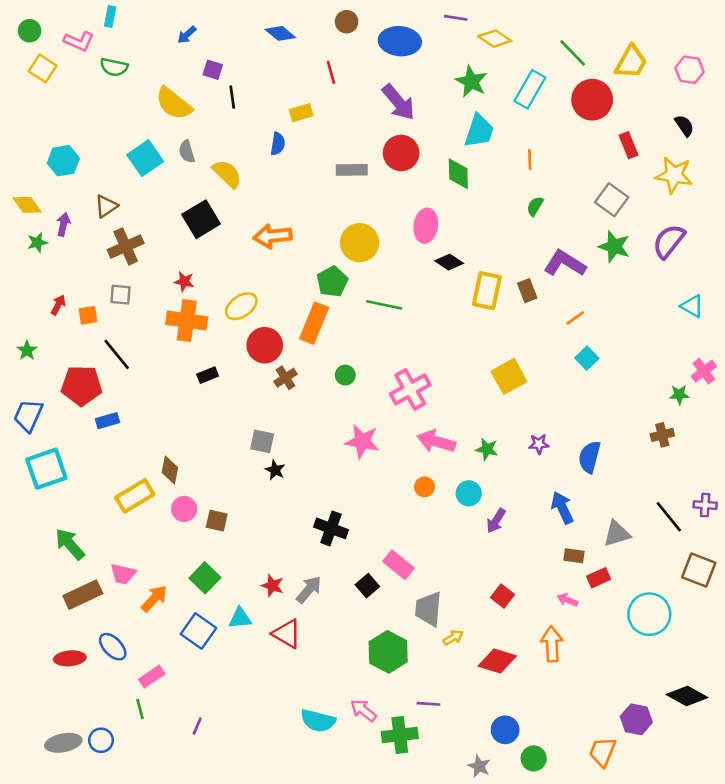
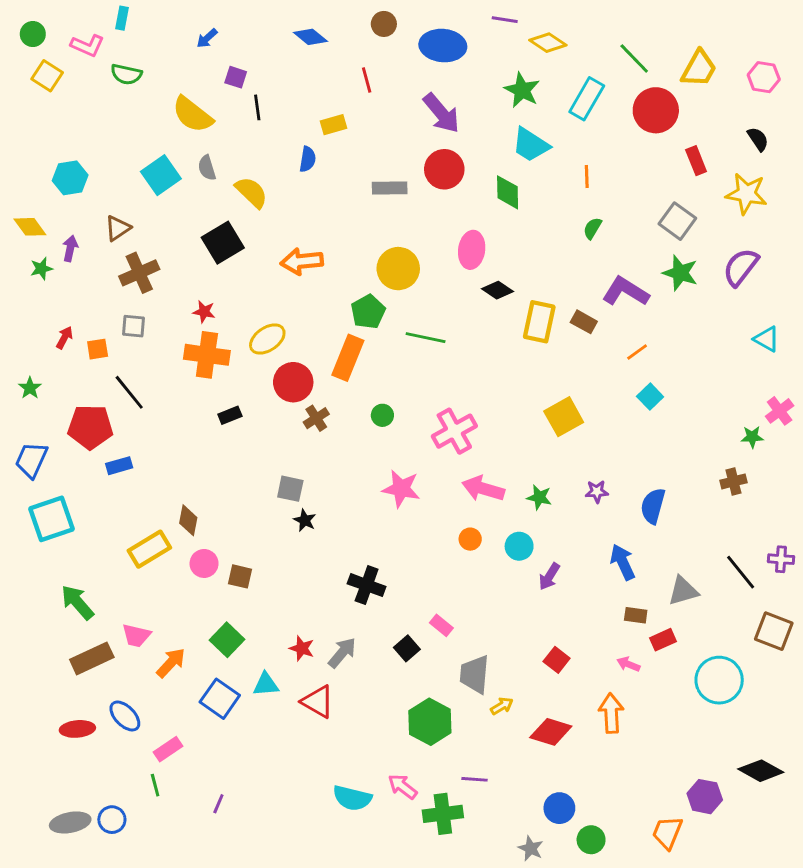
cyan trapezoid: (479, 131) -> (531, 145), turned 105
brown rectangle: (527, 291) -> (584, 322), turned -40
pink rectangle: (399, 565) -> (441, 625), size x0.7

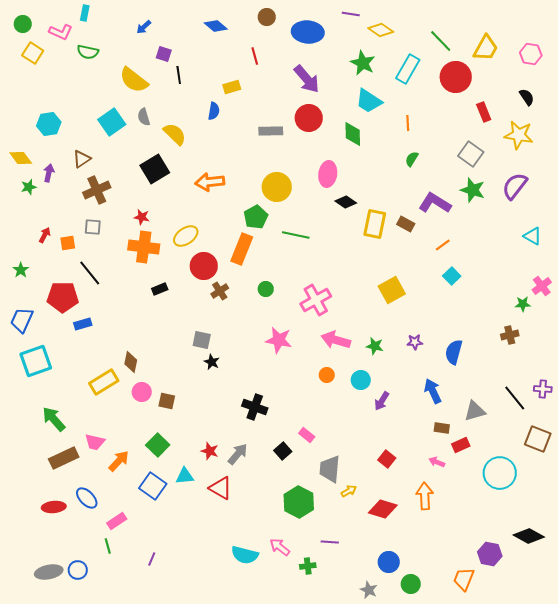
green cross: (443, 814) -> (308, 566), size x0.6

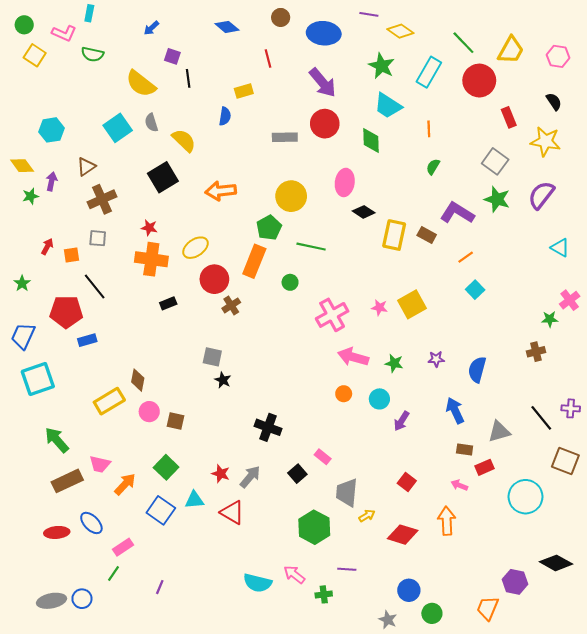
green circle: (266, 289) -> (290, 282), moved
pink star: (279, 340) -> (379, 308), moved, size x0.6
green line: (108, 546) -> (114, 573), turned 49

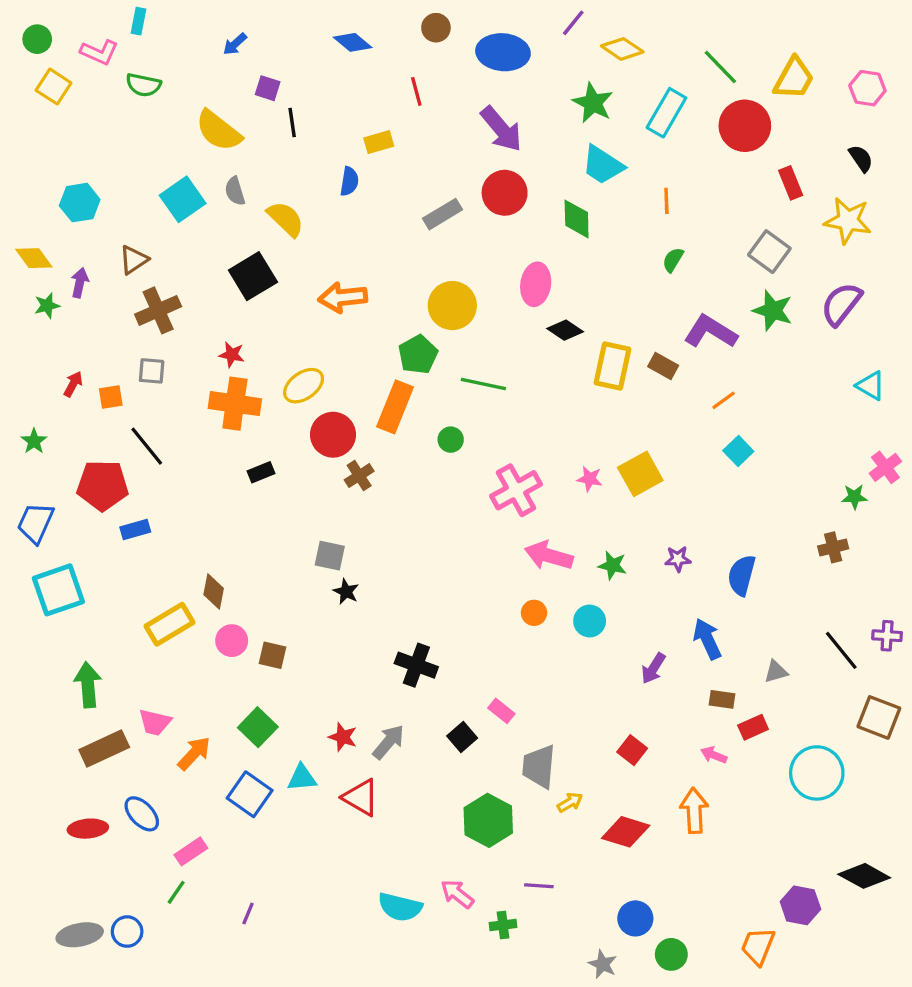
purple line: (369, 14) -> (573, 23), turned -60
gray rectangle: (285, 137) -> (442, 214), turned -30
purple arrow: (401, 421) -> (653, 668), moved
gray triangle: (499, 432) -> (776, 672), size x0.7
green arrow: (57, 440) -> (88, 685), turned 36

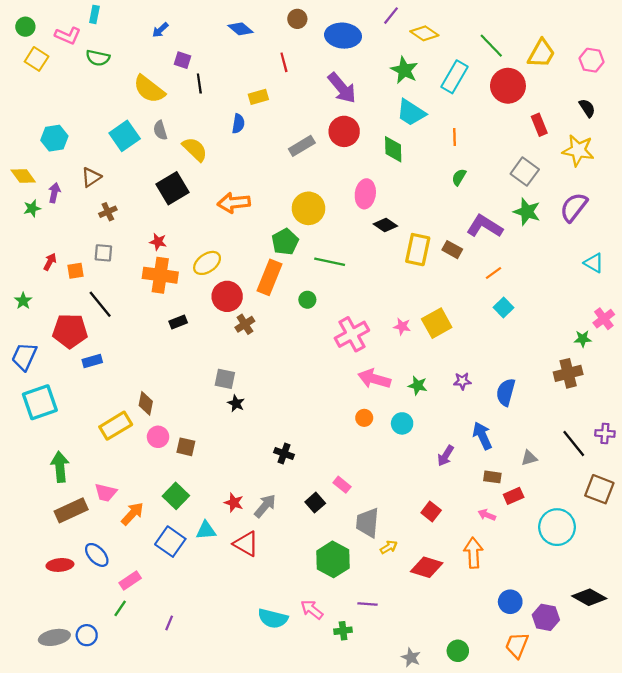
brown cross: (158, 310) -> (108, 212), size x0.6
brown cross: (833, 547) -> (568, 373), size x1.4
black cross: (416, 665) -> (284, 454), size x0.7
blue circle: (635, 918) -> (510, 602), moved

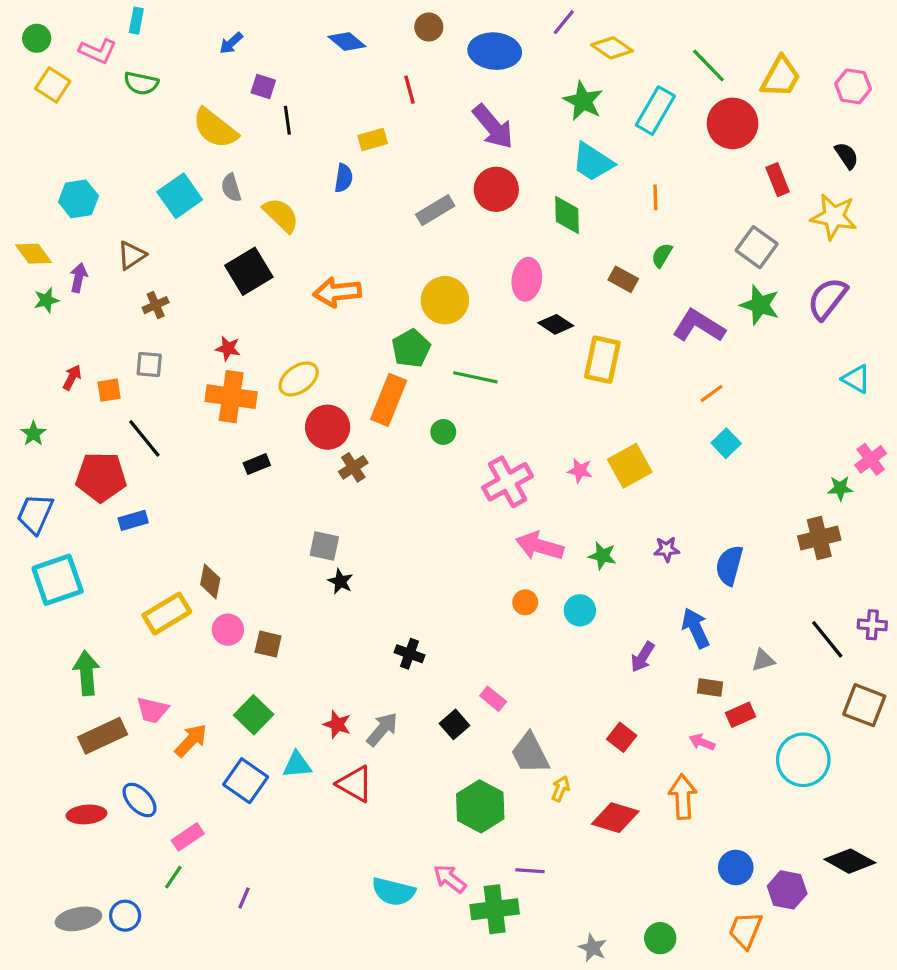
brown rectangle: (452, 250) -> (623, 279), moved
gray trapezoid: (368, 523) -> (530, 753), turned -32
yellow arrow: (389, 547) -> (561, 789), turned -36
green cross: (343, 631) -> (495, 909), size x1.8

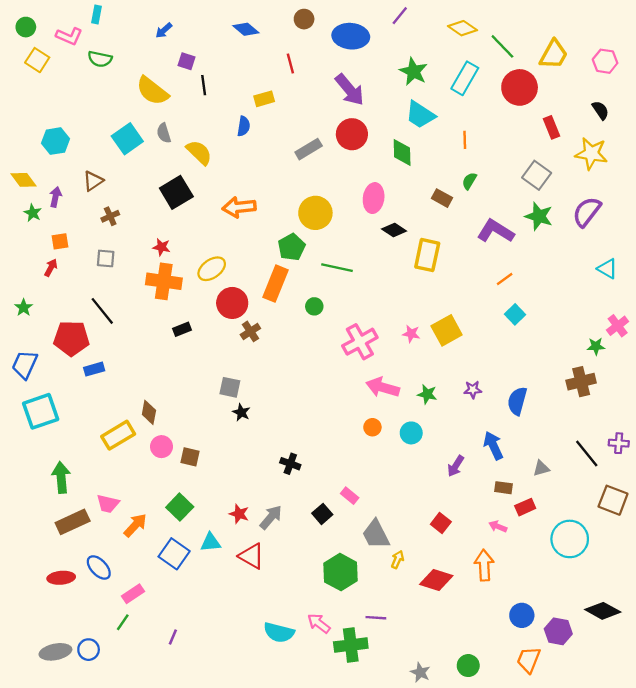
yellow diamond: (612, 48) -> (463, 28), moved
green star: (46, 300) -> (33, 213), turned -30
orange square: (109, 390) -> (60, 241), moved

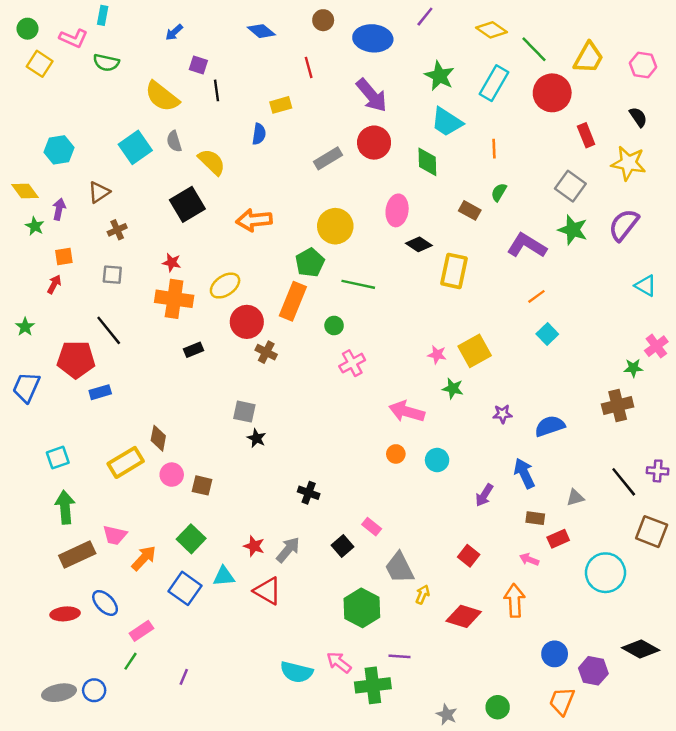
brown cross: (250, 331) -> (266, 352), turned -30
pink cross: (360, 342) -> (352, 363), moved, size x0.7
green star: (427, 394) -> (453, 389), moved
blue semicircle: (517, 401) -> (550, 426), turned 56
cyan square: (41, 411) -> (58, 458), moved, size x0.6

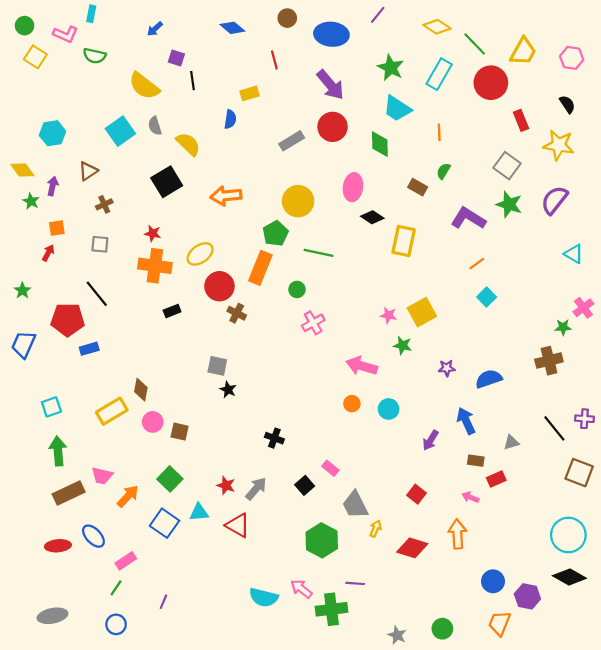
cyan circle: (605, 573) -> (568, 535), moved
blue circle: (94, 690) -> (116, 624), moved

